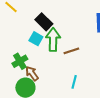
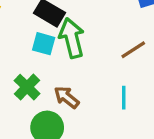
brown line: (71, 51) -> (133, 50), moved
brown arrow: (32, 73) -> (67, 97), moved

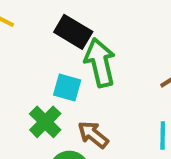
cyan square: (44, 44) -> (67, 88), moved

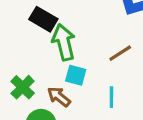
cyan square: (67, 88) -> (76, 75), moved

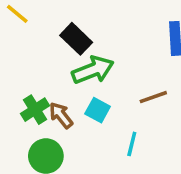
green arrow: (64, 42) -> (93, 70), turned 69
brown arrow: (59, 97) -> (61, 115), moved

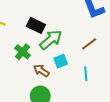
green cross: (35, 110) -> (23, 52), moved
cyan square: (98, 110) -> (61, 61), turned -32

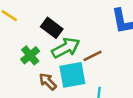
brown line: (89, 44) -> (93, 56), moved
cyan square: (61, 61) -> (72, 75), size x1.6

